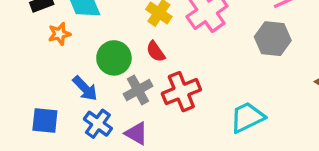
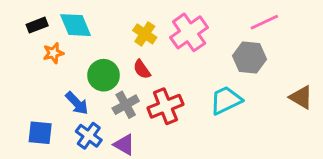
cyan trapezoid: (247, 117) -> (226, 100), moved

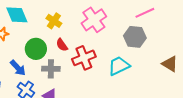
yellow cross: (145, 34) -> (54, 21), moved
gray cross: (126, 105) -> (51, 69), turned 30
red cross: (165, 106) -> (84, 58), moved

